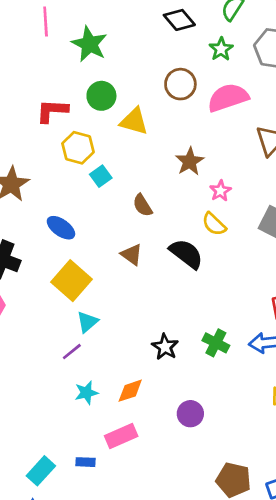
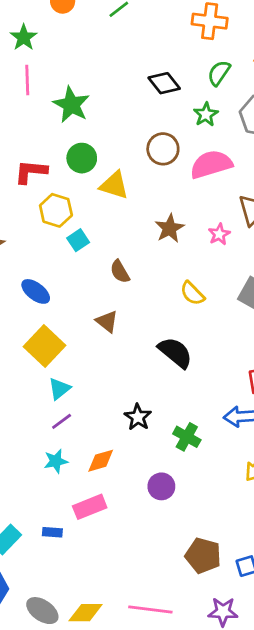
pink star: (220, 191) -> (219, 234), moved
black semicircle: (186, 254) -> (175, 352), moved
green cross: (216, 343) -> (187, 437), moved
purple line: (72, 352) -> (62, 421), moved

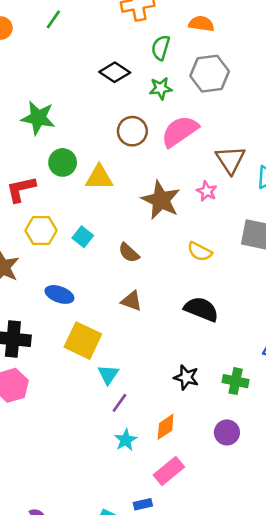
green star: (206, 114) -> (161, 88), turned -30
yellow hexagon: (56, 210) -> (41, 230), moved
brown star: (170, 228) -> (161, 200), size x1.4

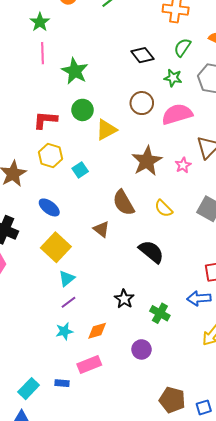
yellow triangle: (99, 177) -> (106, 130), turned -45
brown semicircle: (129, 253) -> (124, 203), moved, size x1.5

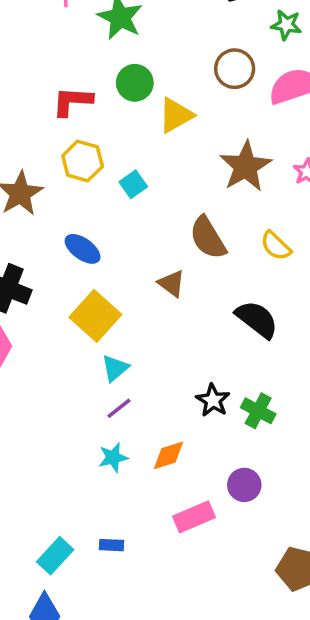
green cross: (160, 313) -> (258, 411), moved
pink rectangle: (89, 365) -> (194, 517), moved

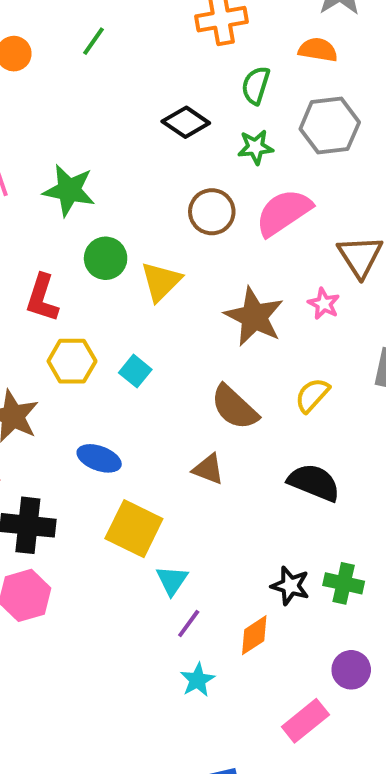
red L-shape: (72, 101) -> (42, 298), turned -60
yellow semicircle: (276, 246) -> (312, 395), turned 104
orange diamond: (169, 455) -> (254, 635), moved

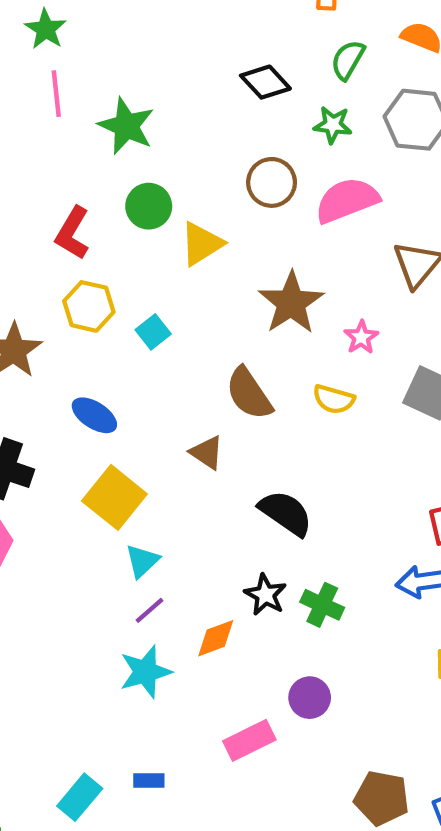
pink star: (324, 304) -> (361, 337), moved
yellow semicircle: (312, 395) -> (334, 399), turned -129
black semicircle: (314, 482) -> (286, 513), moved
cyan star: (197, 680) -> (145, 672), size x1.4

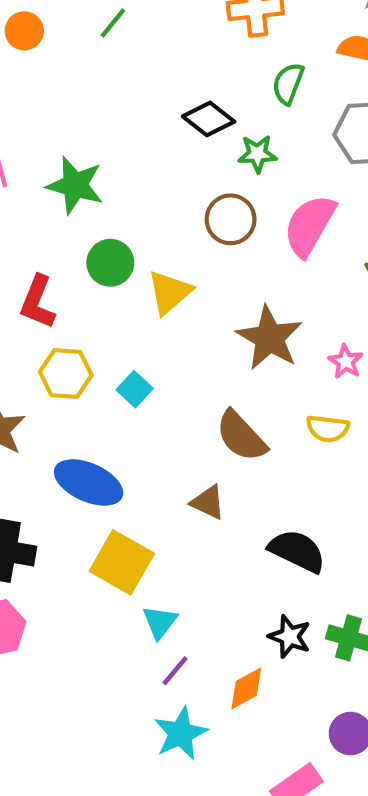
green star: (333, 125) -> (257, 154), moved
pink semicircle: (347, 200) -> (309, 225), turned -30
blue ellipse: (94, 415) -> (89, 482), size x1.4

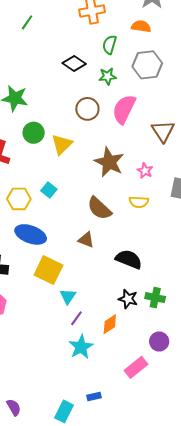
green star: (257, 154) -> (108, 76), moved
yellow hexagon: (66, 373) -> (19, 199), moved

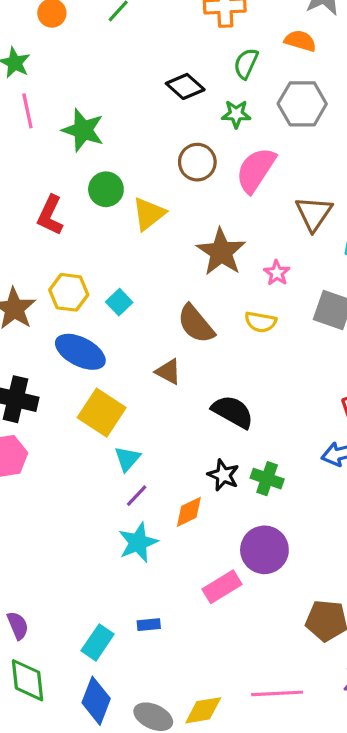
cyan square: (49, 190) -> (119, 302), moved
purple circle: (159, 341) -> (264, 550), size x1.5

